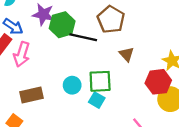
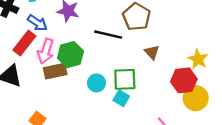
green hexagon: (62, 25) -> (70, 55), moved
brown rectangle: (31, 95) -> (55, 71), moved

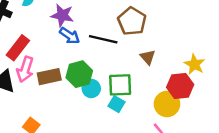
blue arrow: (37, 23) -> (70, 36), moved
pink arrow: (46, 51) -> (25, 69), moved
green hexagon: (70, 55) -> (79, 74), moved
yellow circle: (196, 98) -> (167, 104), moved

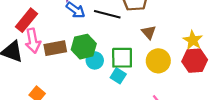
pink arrow: (25, 69) -> (33, 41), turned -30
red hexagon: (180, 86) -> (195, 61), moved
yellow circle: (167, 104) -> (158, 61), moved

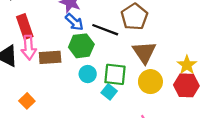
red rectangle: (27, 20) -> (25, 27), turned -65
brown triangle: (149, 32) -> (144, 52), size x1.6
green hexagon: (84, 47) -> (81, 46), moved

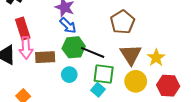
black line: (105, 30) -> (93, 52), moved
yellow star: (187, 65) -> (156, 58), moved
cyan circle: (88, 74) -> (69, 75), moved

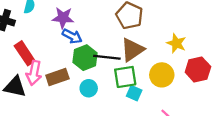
pink arrow: (26, 48) -> (34, 73), turned 30
brown triangle: (131, 55) -> (132, 50), moved, turned 45
cyan square: (98, 90) -> (134, 93), moved

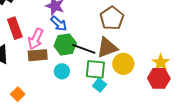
yellow star: (176, 43) -> (161, 62), moved
pink arrow: (34, 73) -> (36, 39), moved
yellow circle: (162, 75) -> (123, 64), moved

